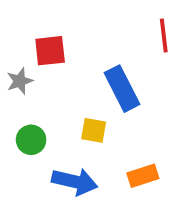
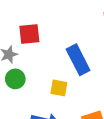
green circle: (31, 140) -> (15, 79), moved

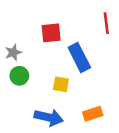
red square: (29, 34) -> (51, 33), moved

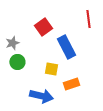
red square: (51, 33) -> (43, 27), turned -30
orange rectangle: (93, 114) -> (71, 84), moved

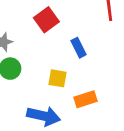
blue rectangle: (66, 47) -> (78, 48), size x0.6

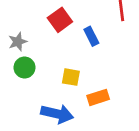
blue rectangle: (78, 48) -> (91, 36), moved

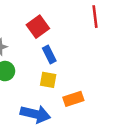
blue rectangle: (91, 36) -> (49, 55), moved

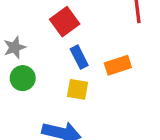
orange rectangle: (73, 99) -> (118, 65), moved

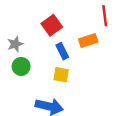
orange rectangle: (118, 65) -> (88, 41), moved

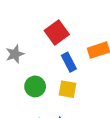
green circle: (21, 66) -> (35, 86), moved

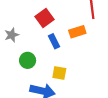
yellow square: (67, 89) -> (59, 73), moved

